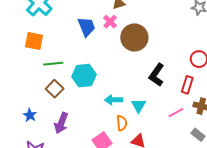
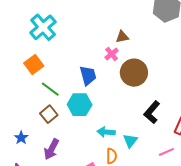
blue trapezoid: (87, 27) -> (88, 75), moved
orange square: (34, 41) -> (34, 64), turned 36
green line: (53, 64) -> (50, 89), turned 36

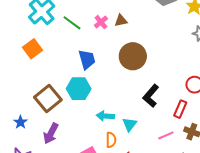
pink cross: (112, 54) -> (101, 22), moved
green line: (50, 89) -> (72, 23), moved
brown square: (49, 114) -> (48, 98), size x1.5

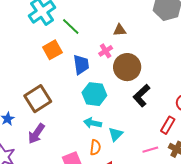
pink cross: (101, 22) -> (106, 51), moved
orange square: (33, 49) -> (52, 50), moved
cyan hexagon: (79, 89) -> (94, 94), moved
black L-shape: (151, 96) -> (141, 96), moved

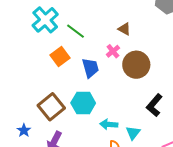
brown triangle: (120, 30) -> (124, 29), turned 40
cyan hexagon: (94, 94) -> (83, 103), moved
black L-shape: (141, 96) -> (154, 105), moved

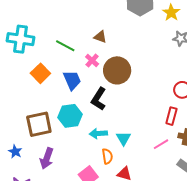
cyan cross: (45, 20) -> (21, 39), turned -32
green line: (75, 31) -> (65, 46), moved
black L-shape: (154, 105) -> (99, 99), moved
brown square: (51, 107) -> (39, 124), turned 36

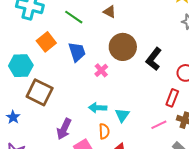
pink cross: (92, 60) -> (101, 70), moved
black L-shape: (99, 99) -> (154, 59), moved
cyan hexagon: (70, 116) -> (21, 66), moved
brown square: (39, 124) -> (40, 92), turned 32
purple arrow: (47, 158) -> (64, 129), moved

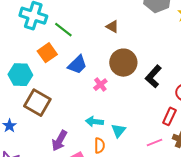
green line: (74, 17) -> (63, 30), moved
blue trapezoid: (77, 52) -> (77, 65), turned 60

